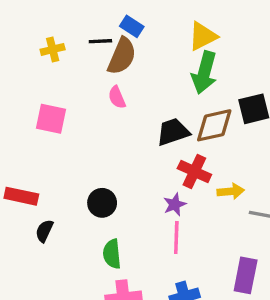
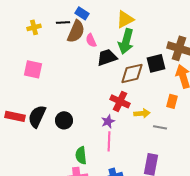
pink semicircle: (117, 97) -> (91, 40), moved
black trapezoid: (173, 132) -> (107, 57), moved
black semicircle: (44, 231) -> (37, 116), moved, size x1.6
green semicircle: (112, 254) -> (81, 155), moved

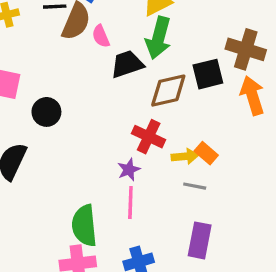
orange rectangle: (172, 101) -> (206, 153), moved, turned -64
black circle: (64, 120) -> (46, 112), moved
gray line: (160, 127) -> (195, 186), moved
green semicircle: (81, 155) -> (84, 226), size x1.4

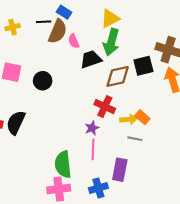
black circle: (46, 112) -> (43, 81), moved
purple rectangle: (200, 240) -> (120, 170), moved

